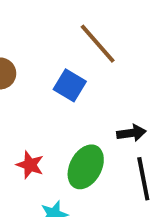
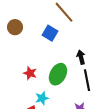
black arrow: (131, 133) -> (81, 57), turned -96

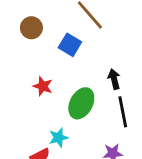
brown circle: (15, 27) -> (31, 28), moved
red star: (30, 73) -> (43, 86), moved

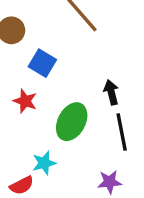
blue square: (70, 45) -> (42, 63), moved

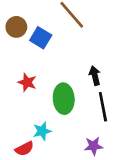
blue square: (42, 63) -> (41, 38), moved
green ellipse: (72, 122) -> (64, 99), turned -32

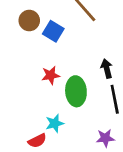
red star: (27, 82) -> (51, 75), moved, turned -30

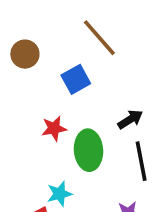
blue square: (53, 31) -> (76, 79), moved, turned 30
black arrow: (107, 69) -> (130, 119), turned 72

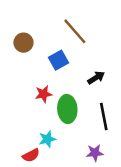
black arrow: (130, 119) -> (96, 78), moved

